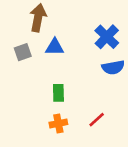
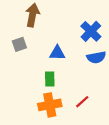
blue triangle: (55, 47) -> (57, 53), moved
orange cross: (58, 123) -> (50, 105), size x1.5

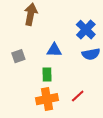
gray square: (19, 44) -> (18, 56), moved

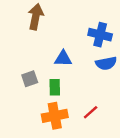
blue cross: (86, 30) -> (100, 35), turned -30
gray square: (18, 56) -> (30, 79), moved

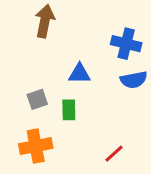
red line: (91, 112) -> (114, 154), moved
orange cross: (55, 116) -> (36, 146), moved

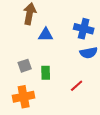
blue triangle: (79, 74) -> (46, 35), moved
red line: (114, 154) -> (77, 86), moved

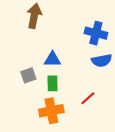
blue triangle: (46, 35) -> (52, 59), moved
orange cross: (24, 97) -> (51, 111), moved

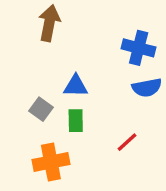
gray square: (28, 75) -> (41, 109), turned -35
orange cross: (51, 111) -> (51, 162), moved

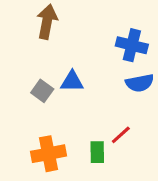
gray square: (41, 109) -> (42, 91), moved
green rectangle: (76, 121) -> (97, 152), moved

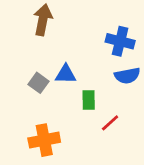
green rectangle: (97, 152) -> (89, 100), moved

